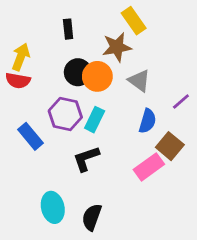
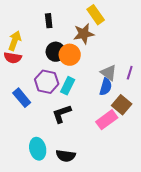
gray triangle: (139, 81) -> (109, 73), moved
purple line: (181, 101) -> (130, 73), turned -32
black semicircle: (92, 217) -> (66, 156), turned -102

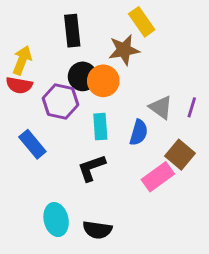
black rectangle: (49, 21) -> (72, 31), size x1.5
purple hexagon: (47, 82) -> (60, 101), moved
cyan rectangle: (68, 86) -> (100, 127), turned -30
blue semicircle: (106, 87) -> (139, 132), moved

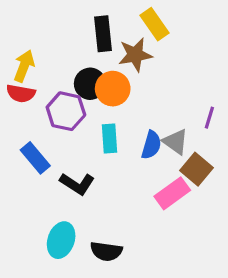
black rectangle: (72, 31) -> (103, 34), moved
gray triangle: (161, 107) -> (176, 142), moved
black L-shape: (91, 168) -> (77, 184), moved, turned -128
cyan ellipse: (56, 220) -> (61, 240), turned 32

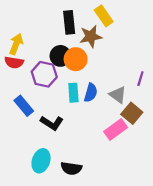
blue semicircle: (151, 145) -> (91, 93), moved

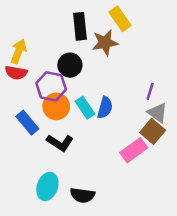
orange circle: (76, 59) -> (56, 106), moved
purple line: (140, 79) -> (150, 91), moved
cyan rectangle: (73, 93) -> (85, 108), turned -30
gray triangle: (118, 95) -> (158, 113), moved

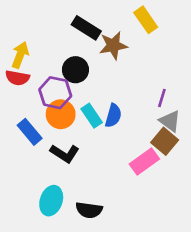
yellow rectangle: (120, 19) -> (146, 20), moved
black rectangle: (80, 26) -> (86, 28), turned -52

